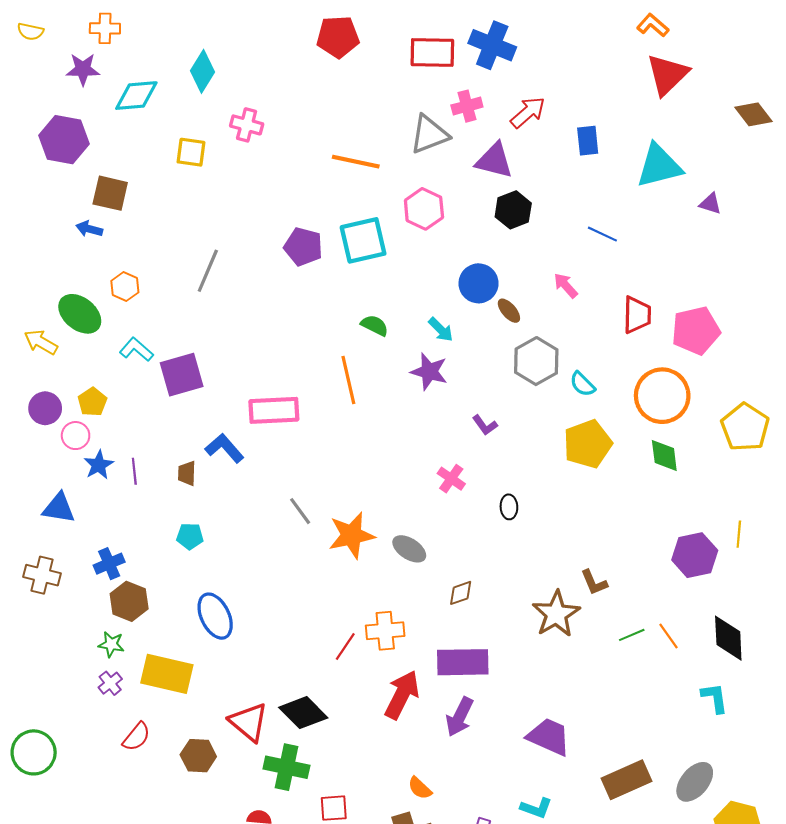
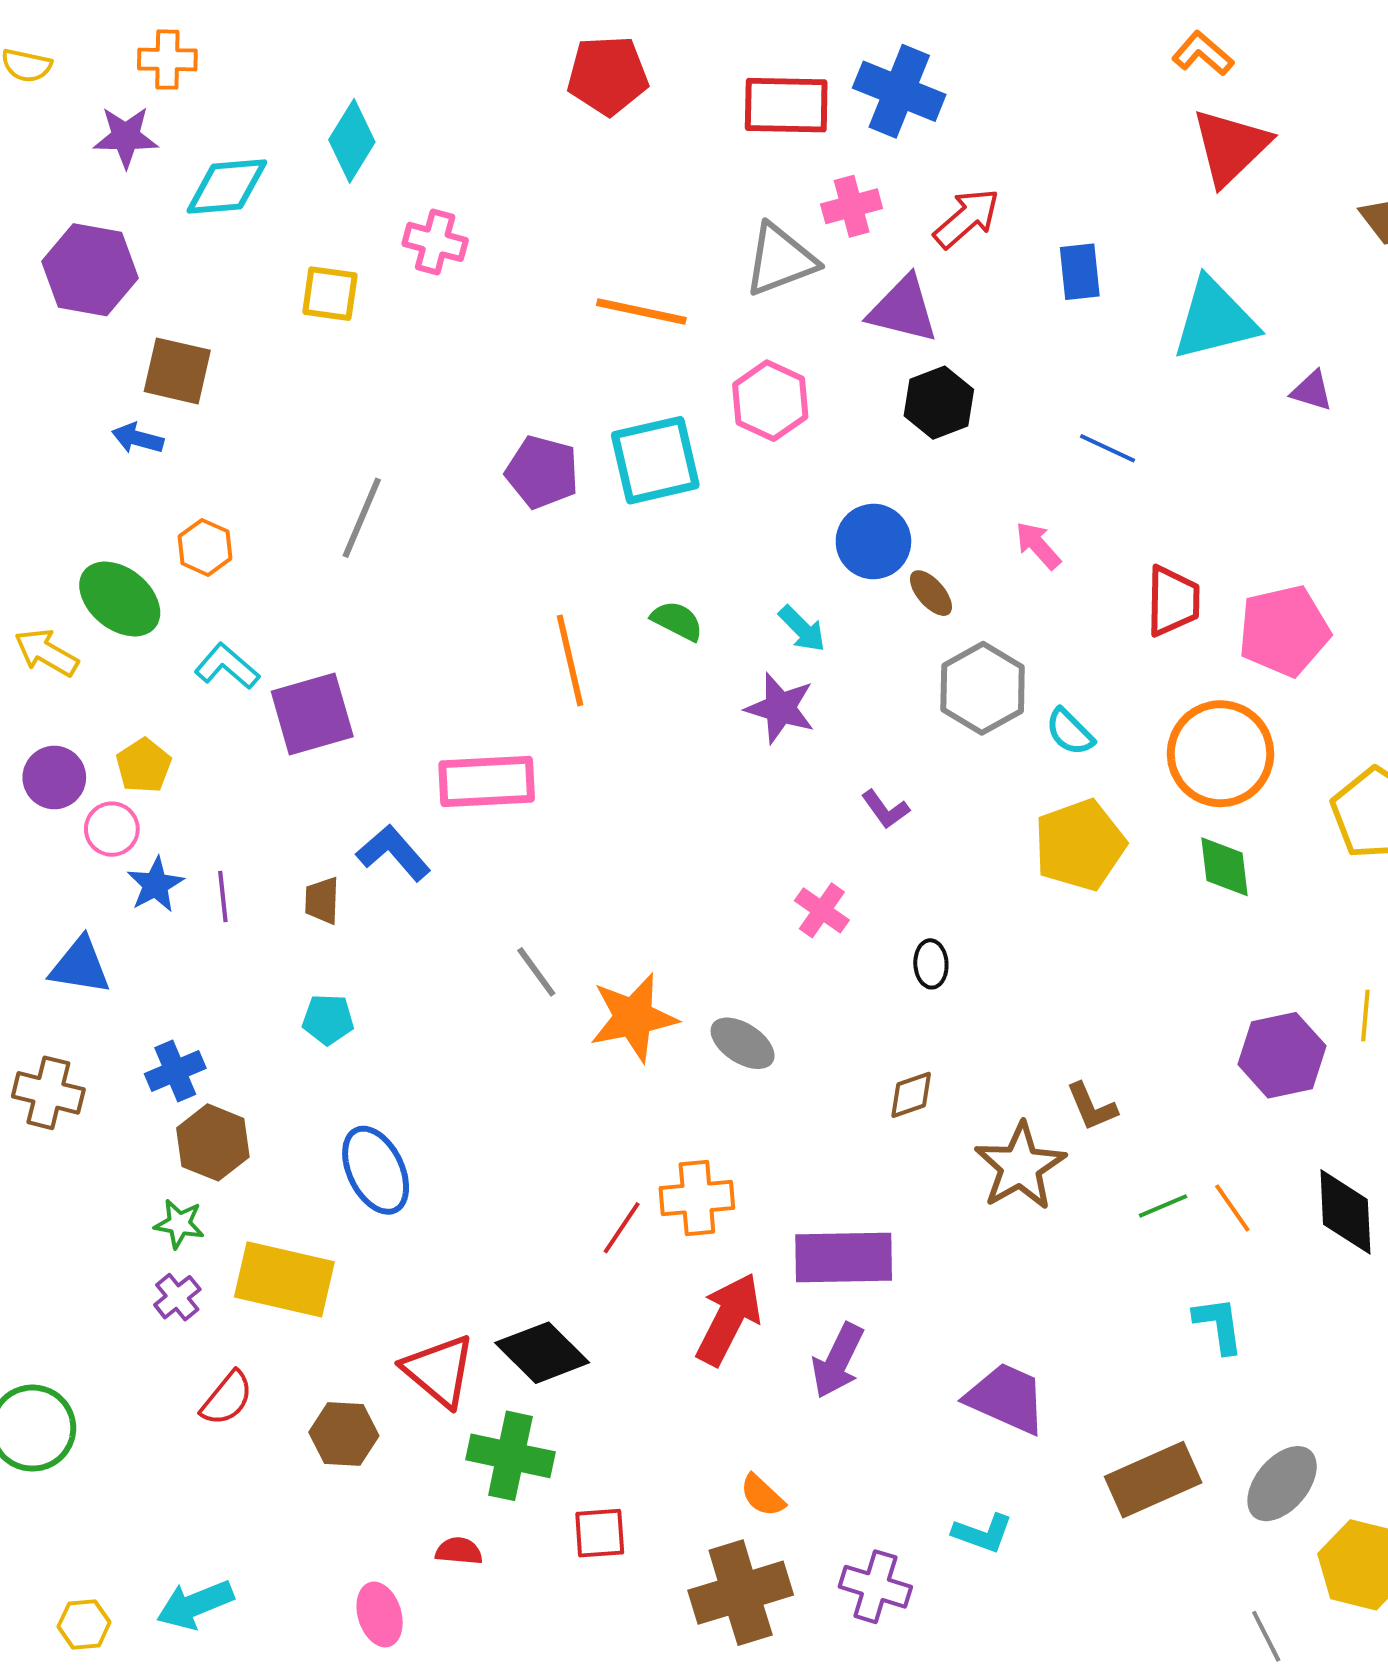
orange line: (348, 380) -> (570, 660), moved
brown diamond: (461, 593) -> (911, 1095), moved
cyan L-shape: (715, 698) -> (1219, 1325), moved

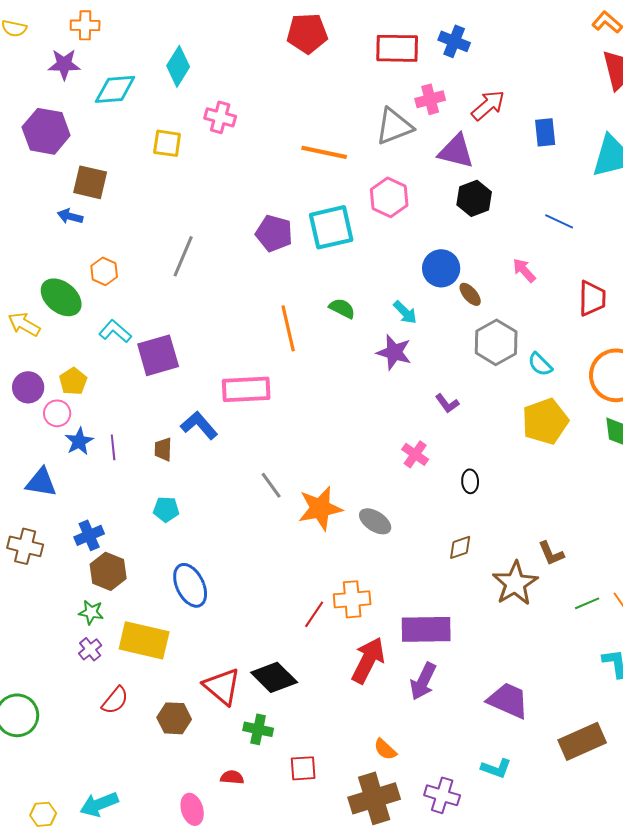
blue cross: (899, 91) -> (454, 41), size x0.7
green cross: (510, 1456) -> (258, 729), size x0.7

